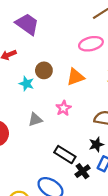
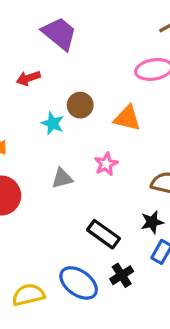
orange triangle: (76, 77) -> (127, 118), turned 30
black cross: (82, 171) -> (122, 275), moved

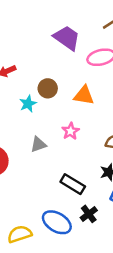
purple trapezoid: (59, 34) -> (67, 38), moved
cyan star: (53, 123) -> (28, 104), turned 30

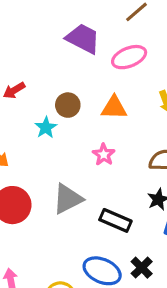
gray triangle: (38, 144) -> (68, 199), moved, size x1.5
black cross: (89, 214) -> (142, 268), moved

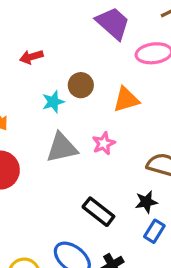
orange triangle: (114, 108) -> (126, 100), turned -32
gray triangle: (68, 199) -> (62, 148), moved

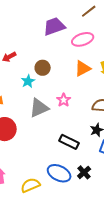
purple trapezoid: (113, 23) -> (54, 26), turned -50
orange triangle: (126, 100) -> (83, 68), moved

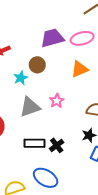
purple trapezoid: (54, 26) -> (52, 38), moved
black rectangle: (69, 142) -> (34, 143), moved, turned -30
black cross: (84, 172) -> (57, 145), moved

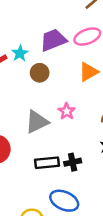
cyan star: (21, 78) -> (20, 53), moved
black cross: (57, 145) -> (73, 162), turned 32

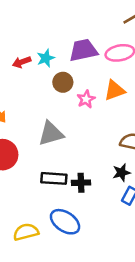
pink star: (67, 111) -> (86, 99), moved

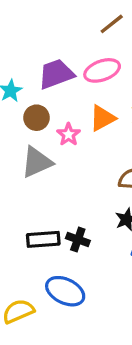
gray triangle: (51, 134) -> (37, 162), moved
black cross: (81, 183) -> (78, 240), turned 30

